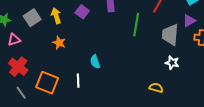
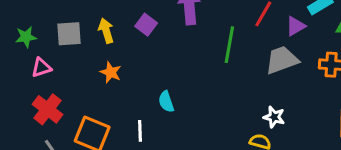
gray square: (32, 18) -> (69, 34), turned 30
purple triangle: (189, 21) -> (296, 26), moved
gray trapezoid: (170, 35) -> (282, 60), turned 65
white star: (172, 63) -> (274, 117), moved

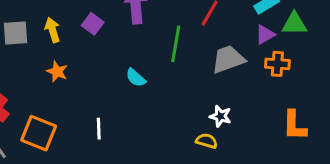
purple triangle: (296, 26) -> (265, 35), moved
cyan semicircle: (166, 102) -> (136, 78), moved, turned -30
white line: (140, 131) -> (99, 129), moved

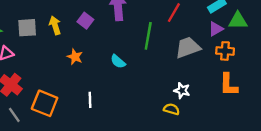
orange star: (57, 72) -> (75, 57), moved
orange L-shape: (294, 125) -> (229, 85), moved

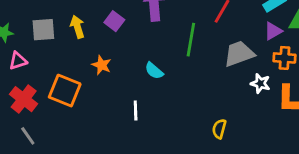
white star: (182, 91) -> (260, 83), moved
white line: (90, 100) -> (136, 110), moved
orange square: (45, 103) -> (65, 91), moved
yellow semicircle: (171, 109) -> (219, 129), turned -91

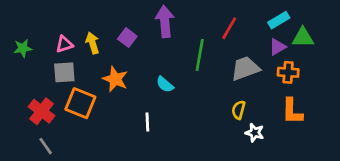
gray square: (43, 30) -> (64, 72), moved
pink triangle: (18, 61) -> (64, 44), moved
orange star: (102, 65) -> (115, 79), size x1.4
white star: (260, 83) -> (255, 133), moved
yellow semicircle: (219, 129) -> (239, 110), moved

